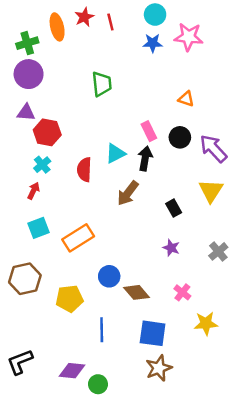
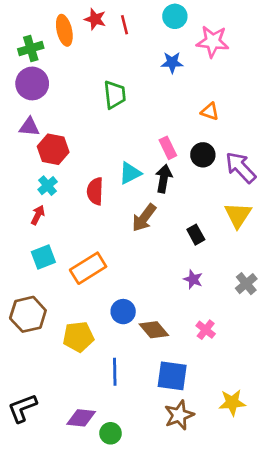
red star: (84, 17) -> (95, 19), turned -30
blue star: (153, 43) -> (172, 62), moved
yellow star: (206, 323) -> (232, 402), moved

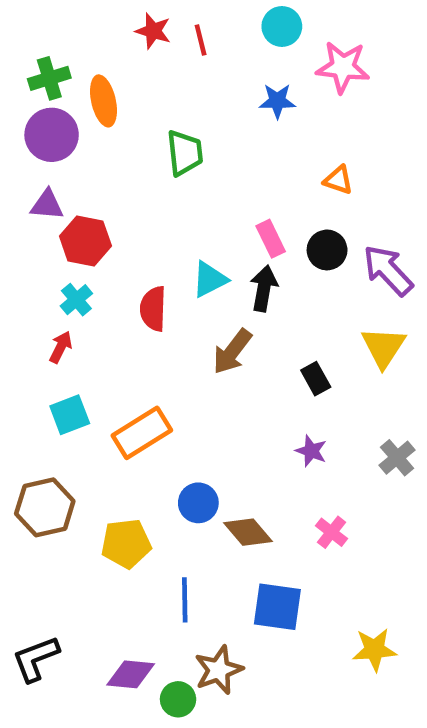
orange ellipse: (64, 30) -> (103, 101), moved
brown star: (179, 415) -> (219, 670), moved

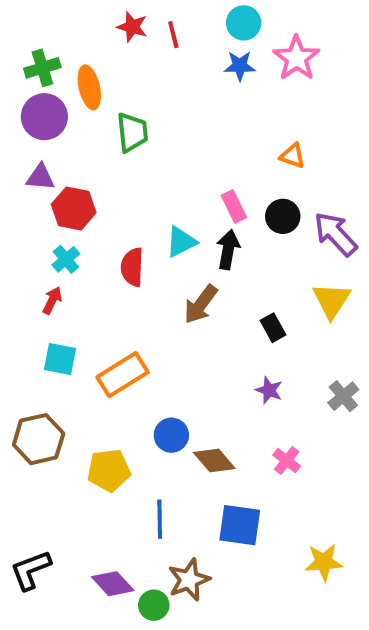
pink star: (343, 67) -> (296, 58), turned 30
blue star: (277, 101) -> (240, 66), moved
green trapezoid: (185, 153) -> (132, 132), moved
cyan square: (70, 415) -> (60, 359), turned 32
purple diamond: (131, 674) -> (113, 584), turned 42

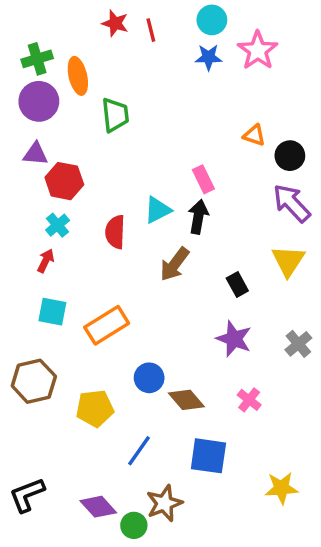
black circle: (283, 216) -> (290, 156), moved
purple star: (269, 390) -> (234, 339), size x1.5
blue line: (160, 519) -> (139, 451), turned 36

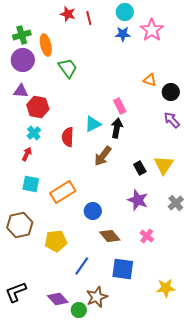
green trapezoid: (115, 115) -> (68, 68), turned -30
purple arrow: (292, 203) -> (172, 120), size x0.7
yellow triangle: (288, 261) -> (164, 165), moved
blue circle: (149, 378) -> (93, 211), moved

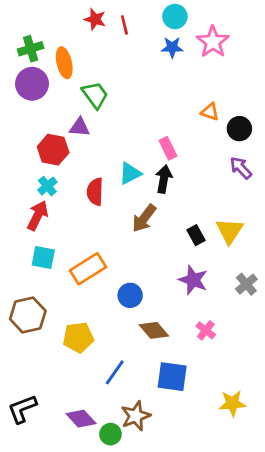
purple triangle: (21, 91) -> (80, 127), moved
red arrow: (27, 154) -> (38, 215), size x1.5

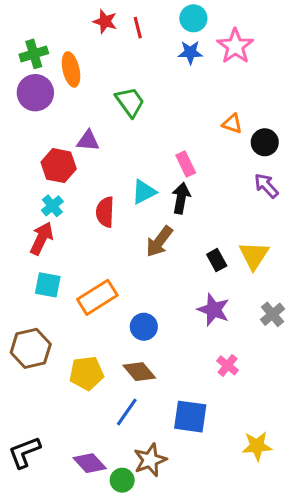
green trapezoid: (95, 95) -> (130, 102), moved
brown diamond: (154, 330) -> (139, 372), moved

